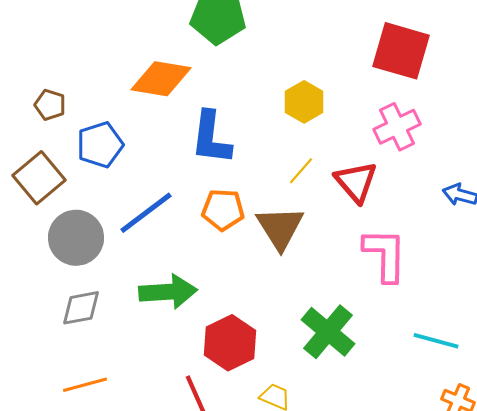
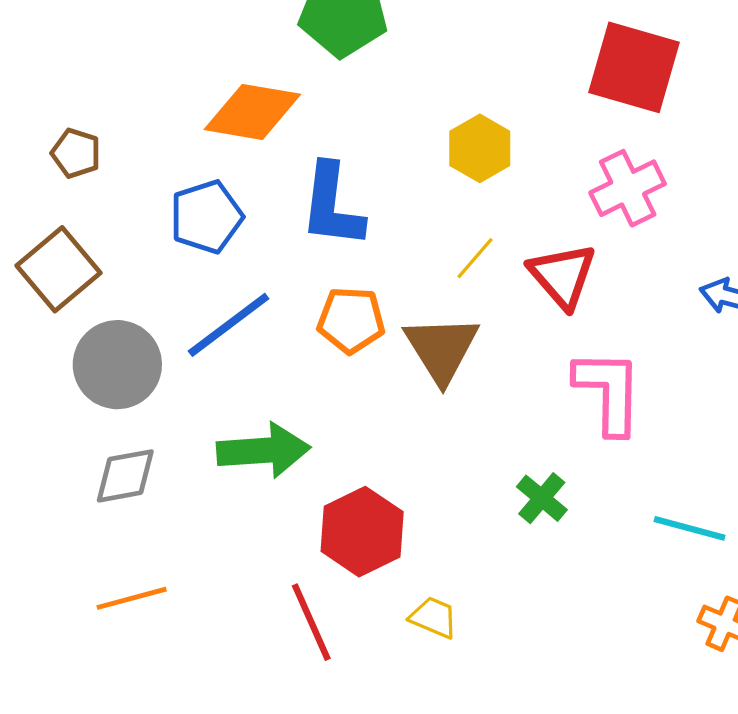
blue pentagon: (100, 145) -> (206, 217), moved
green cross: (328, 332) -> (542, 498), moved, size x0.6

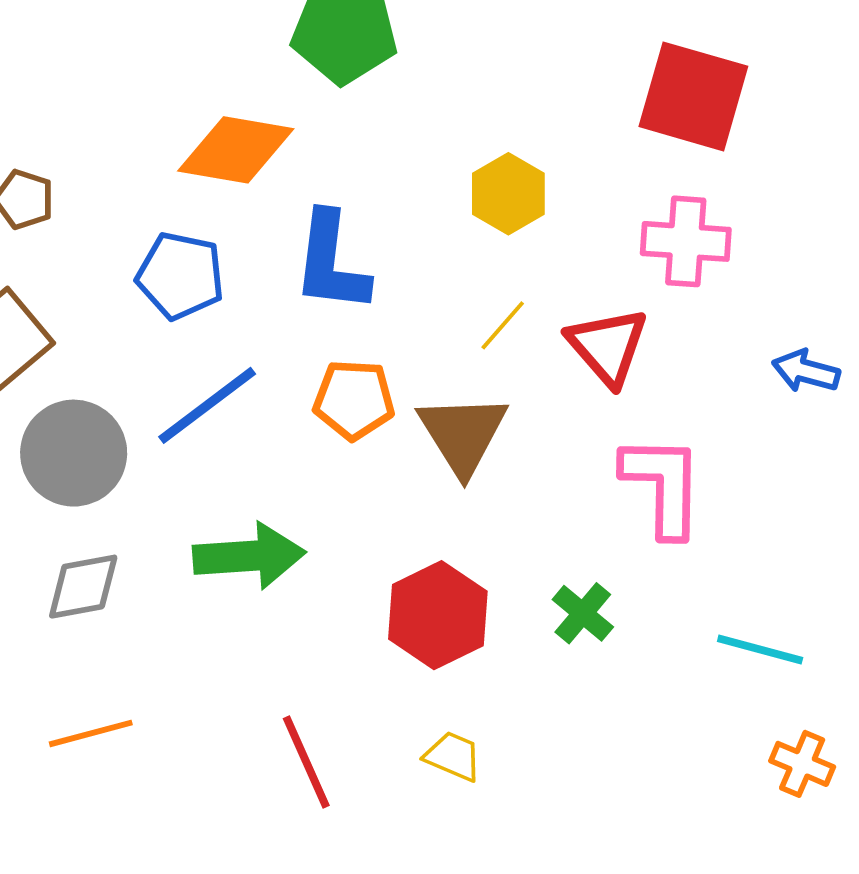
pink cross: (628, 188) -> (686, 241), turned 30
blue pentagon: (206, 217) -> (180, 276), turned 30
red hexagon: (362, 532) -> (438, 615), moved

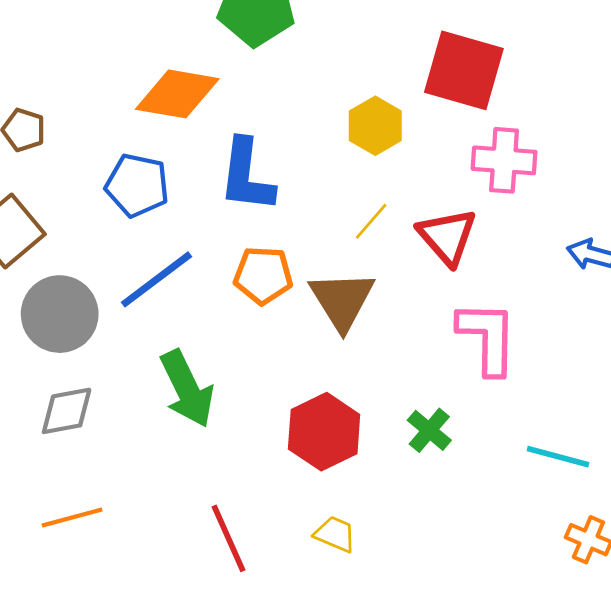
red square: (693, 96) -> (464, 70), moved
green arrow: (249, 556) -> (187, 389), turned 68

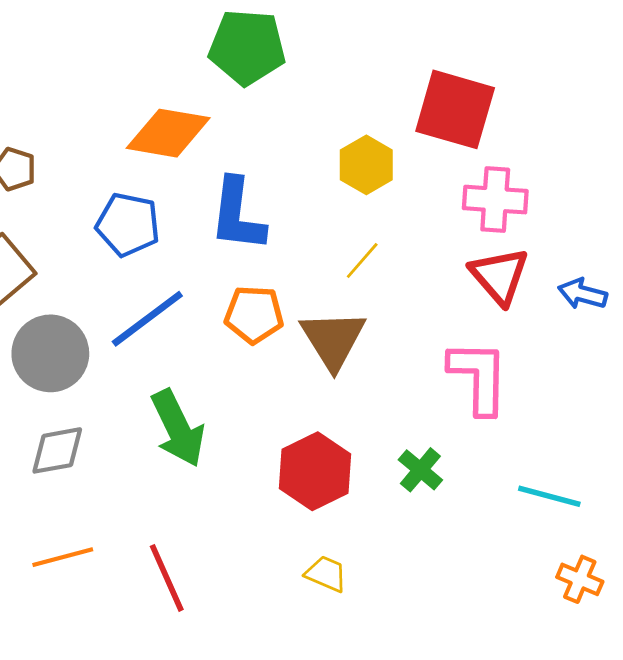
red triangle: (447, 237) -> (499, 276), moved
red line: (229, 538) -> (167, 578), moved

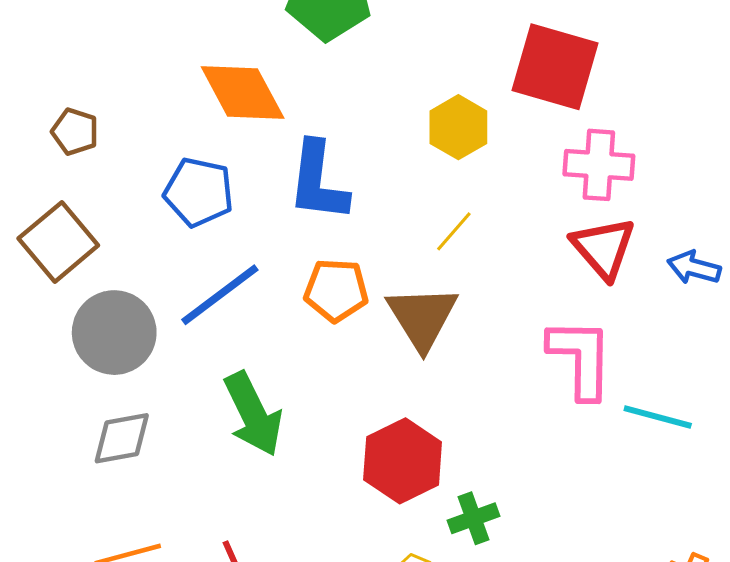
orange diamond: (168, 133) -> (243, 92), turned 52
green cross: (420, 470) -> (474, 518), moved, turned 30
cyan line: (549, 496) -> (658, 417), moved

